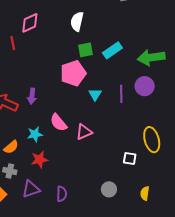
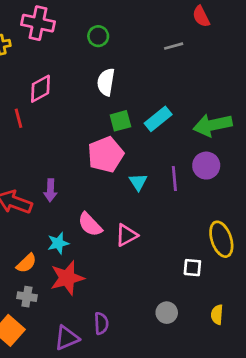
red star: (39, 160) -> (67, 278), size x1.4
purple triangle: (31, 189) -> (67, 338), moved

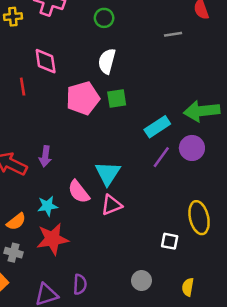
pink diamond: (40, 89) -> (46, 61), turned -76
cyan rectangle: (158, 119) -> (157, 127), moved
pink pentagon: (106, 155) -> (83, 98), moved
purple line: (174, 179) -> (161, 157), turned 35
cyan triangle: (138, 182) -> (108, 173), moved, size x1.5

